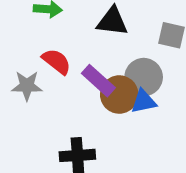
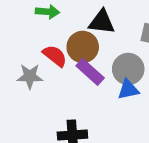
brown circle: (119, 95) -> (83, 47), moved

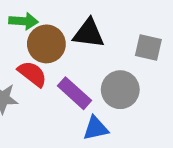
brown circle: (83, 47) -> (46, 44), moved
blue triangle: (128, 90) -> (96, 128), moved

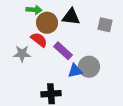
gray circle: (120, 90) -> (89, 67), moved

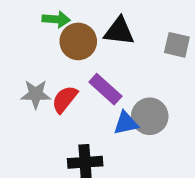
red semicircle: (39, 40) -> (65, 99), moved, turned -90

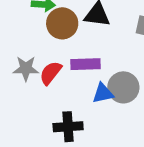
purple rectangle: (105, 89) -> (85, 64), turned -44

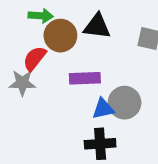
red semicircle: (51, 73) -> (35, 58), moved
black cross: (68, 127) -> (100, 144), moved

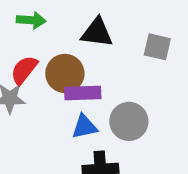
brown circle: (60, 36) -> (65, 73), moved
blue triangle: (103, 109) -> (84, 127), moved

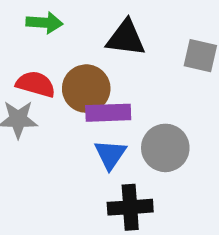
red semicircle: (24, 70) -> (36, 84), turned 68
blue triangle: (84, 127) -> (110, 154), turned -44

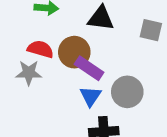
purple rectangle: (108, 113) -> (89, 68), turned 36

